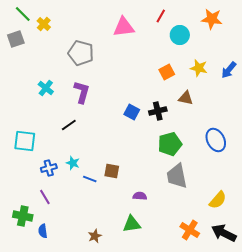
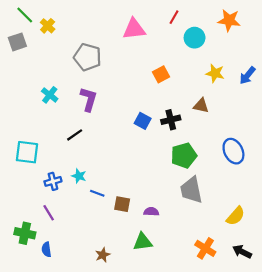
orange square: (167, 72) -> (161, 74), moved
brown square: (112, 171) -> (122, 204), moved
black arrow: (224, 233) -> (242, 252), size x0.7

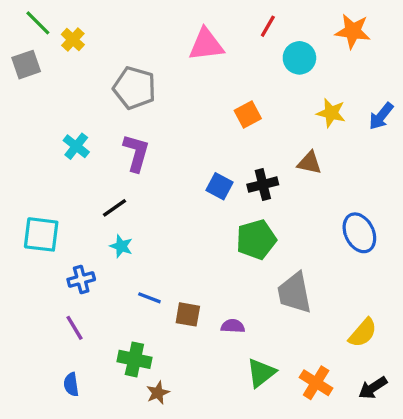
green pentagon: (184, 155) -> (256, 239), moved
cyan star: (79, 176) -> (121, 246), moved
green cross: (25, 233) -> (134, 359), moved
green triangle: (143, 242) -> (261, 373), moved, turned -30
black arrow: (242, 252) -> (373, 388), turned -60

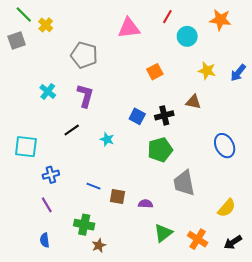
cyan star: (121, 246) -> (107, 139), moved

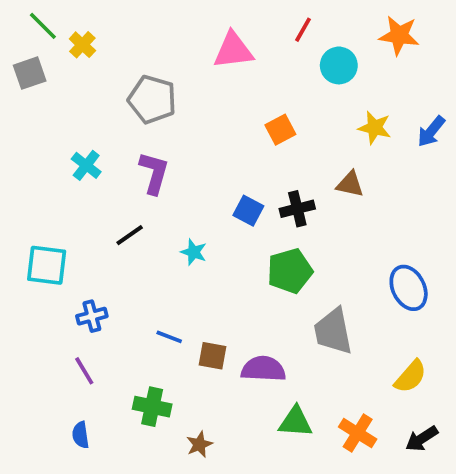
blue ellipse: (225, 146) -> (409, 288), moved
purple semicircle: (146, 204) -> (263, 369), size x1.6
green triangle: (163, 233) -> (295, 422), turned 42
brown star: (99, 245) -> (199, 444), moved

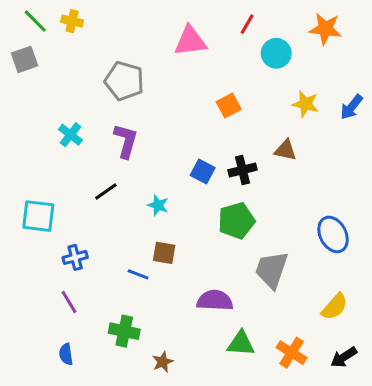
yellow cross: (82, 45) -> (72, 21), moved, turned -30
gray trapezoid: (333, 331) -> (272, 270), turned 30
brown square: (213, 356) -> (164, 253), moved

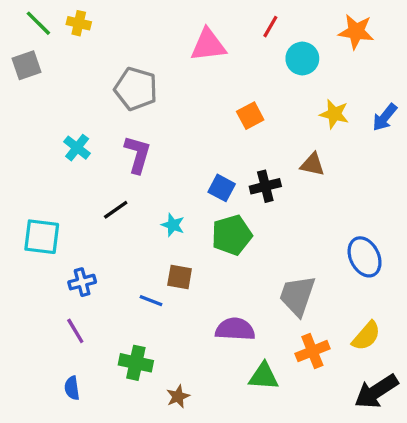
green pentagon: (236, 221) -> (232, 235), moved
orange cross: (292, 353) -> (312, 351), moved, turned 36
black arrow: (344, 357) -> (376, 391), size x1.5

